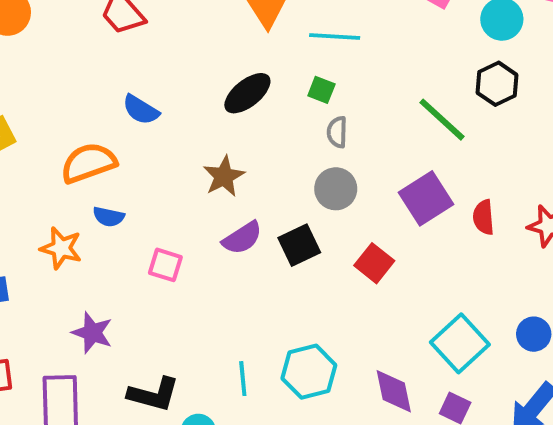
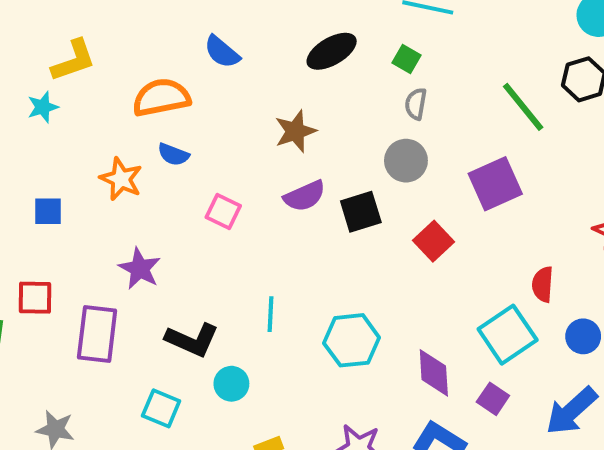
red semicircle: (483, 217) -> (543, 284), moved
cyan line: (243, 379) -> (271, 314), moved

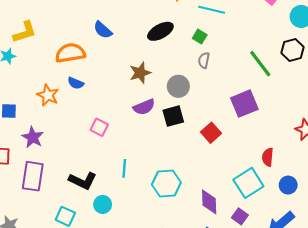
gray circle: (406, 161) -> (178, 86), moved
pink square: (223, 211) -> (99, 127), moved
purple star: (140, 269) -> (33, 137), moved

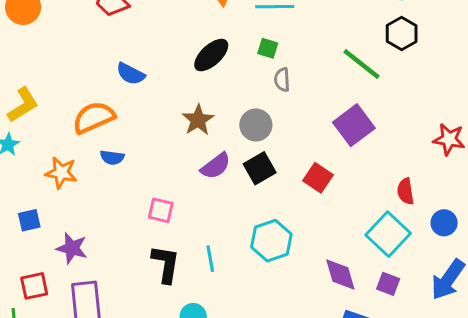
orange star: (48, 95) -> (61, 173), moved
black L-shape: (83, 181) -> (166, 264), moved, turned -92
cyan hexagon: (166, 184) -> (271, 241), moved

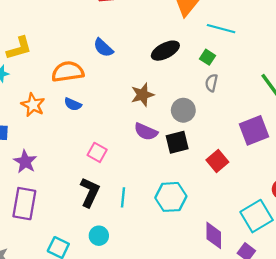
purple semicircle: (216, 166) -> (146, 132), turned 45

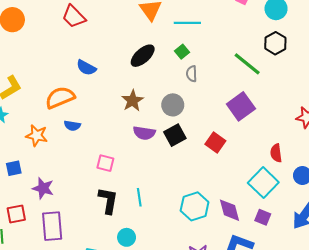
green square: (208, 57) -> (182, 52), turned 32
cyan hexagon: (171, 197) -> (195, 206), moved

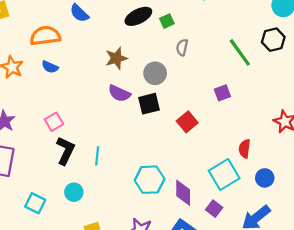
green square: (182, 52) -> (167, 21), moved
purple square: (241, 106) -> (222, 93), size x0.6
pink square: (105, 163) -> (54, 122), moved, turned 30

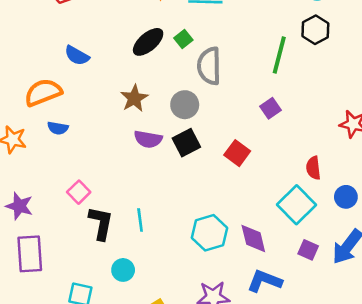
gray semicircle: (182, 47) -> (209, 66), size x1.8
green line: (240, 52) -> (279, 55), turned 64
purple square: (214, 209) -> (308, 250), moved

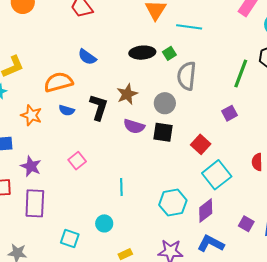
black ellipse: (148, 42) -> (142, 53), turned 30
black square: (186, 143) -> (163, 132), turned 30
cyan square: (297, 205) -> (217, 175), moved
black L-shape: (101, 223) -> (99, 107), moved
purple diamond: (253, 238) -> (206, 210), turned 60

